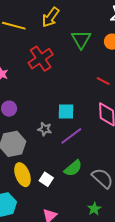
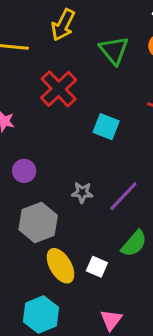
cyan square: (66, 112) -> (106, 127), moved, turned 30

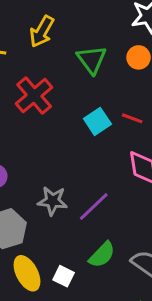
cyan square: (106, 127) -> (97, 121), moved, turned 32
gray star: (82, 193) -> (53, 201), size x1.4

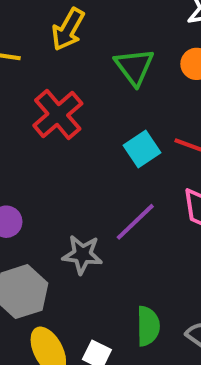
purple line: (94, 207) -> (135, 222), moved
green semicircle: (102, 255) -> (148, 326), turned -44

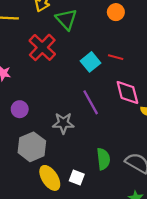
green triangle: (134, 67) -> (66, 19), moved
purple line: (135, 222) -> (91, 102), turned -70

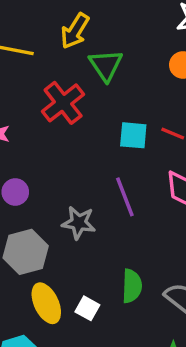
cyan square: (90, 62) -> (133, 135), turned 36

